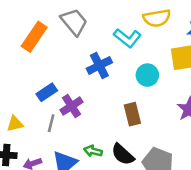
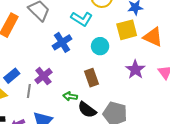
blue rectangle: (47, 92) -> (12, 76), moved
green arrow: (93, 151) -> (70, 96), moved

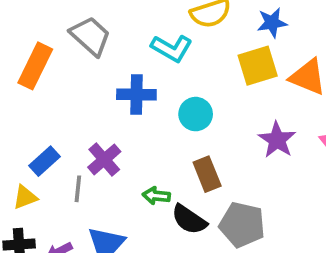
blue cross: (62, 42) -> (136, 94), turned 36
cyan circle: (100, 46) -> (196, 114), moved
brown rectangle: (91, 78) -> (207, 174), moved

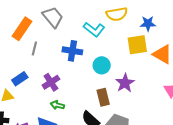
purple star: (277, 140) -> (125, 83), moved
gray line: (78, 189) -> (34, 49), moved
green arrow: (156, 196) -> (57, 105), moved

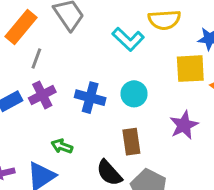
blue cross: (72, 51) -> (90, 98), moved
purple cross: (51, 82) -> (42, 95), moved
purple star: (125, 83) -> (184, 125), moved

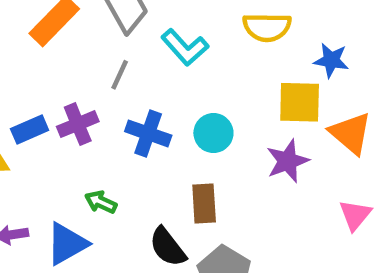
cyan L-shape: (128, 39) -> (185, 47), moved
gray line: (36, 58) -> (120, 75), moved
purple star: (184, 125) -> (288, 161), moved

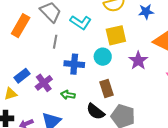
yellow square: (300, 102) -> (116, 35), moved
purple cross: (78, 124) -> (44, 83), moved
green arrow: (101, 202) -> (68, 95), moved

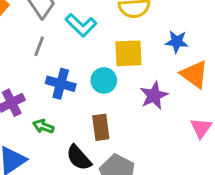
blue star: (146, 12) -> (177, 42), moved

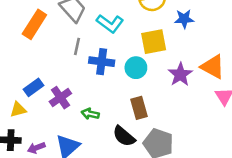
blue star: (177, 42) -> (184, 19), moved
orange triangle: (194, 74) -> (213, 67), moved
blue cross: (61, 84) -> (102, 62), moved

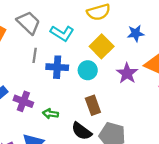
blue star: (184, 19) -> (136, 33), moved
yellow square: (154, 42) -> (102, 46), turned -30
purple cross: (60, 98) -> (23, 101), turned -30

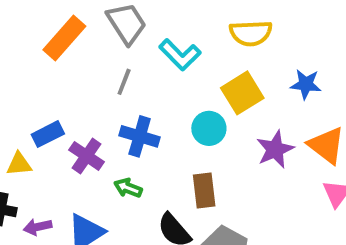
blue cross: (57, 67) -> (140, 136), moved

